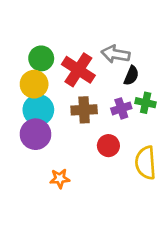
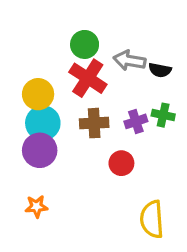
green circle: (41, 58) -> (85, 44), moved
black semicircle: (131, 76) -> (160, 70), moved, turned 78
yellow semicircle: (146, 163) -> (152, 219), moved
orange star: (60, 178) -> (36, 206), moved

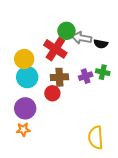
green circle: (85, 44) -> (66, 31), moved
purple circle: (40, 150) -> (25, 108), moved
red circle: (121, 163) -> (52, 93), moved

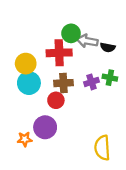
red cross: (55, 49) -> (59, 53), turned -35
purple circle: (25, 108) -> (45, 127), moved

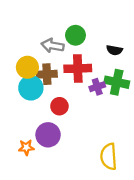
gray arrow: (87, 41) -> (53, 46), moved
red cross: (59, 53) -> (78, 68), moved
green cross: (110, 78) -> (117, 82), size x1.5
brown cross: (63, 83) -> (47, 74), moved

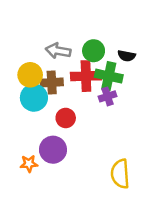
green circle: (75, 35) -> (94, 51), moved
green cross: (117, 82) -> (109, 76), moved

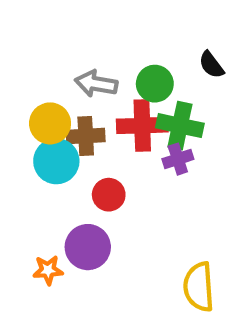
black semicircle: (127, 56) -> (211, 65), moved, turned 42

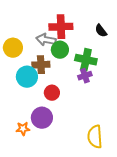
green circle: (155, 84) -> (60, 50), moved
yellow circle: (50, 123) -> (13, 48), moved
red cross: (142, 126) -> (61, 27), moved

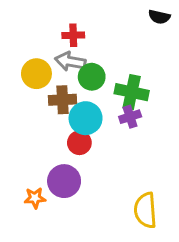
red cross: (61, 27) -> (73, 35), moved, size x0.6
black semicircle: (101, 31) -> (159, 17), moved, turned -40
yellow circle: (13, 48) -> (36, 74), moved
cyan circle: (27, 77) -> (86, 118), moved

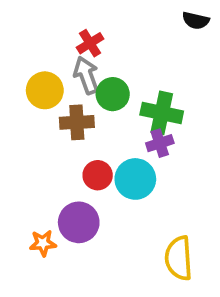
red cross: (73, 35) -> (90, 43), turned -30
gray arrow: (70, 61) -> (86, 75), turned 60
cyan circle: (86, 118) -> (135, 179), moved

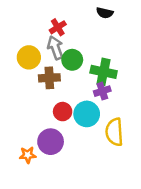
black semicircle: (196, 21) -> (105, 13), moved
yellow semicircle: (179, 258) -> (114, 132), moved

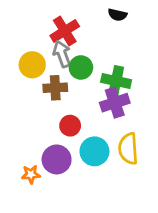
red cross: (58, 27) -> (65, 31), size x1.5
purple cross: (102, 91) -> (115, 103), size x1.5
cyan circle: (87, 114) -> (94, 151), moved

